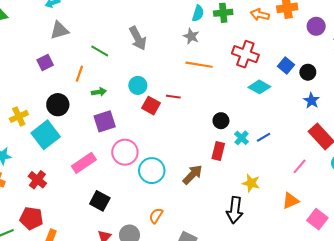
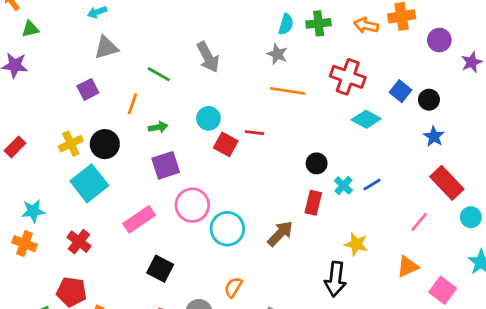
yellow cross: (19, 116) -> (71, 144), moved

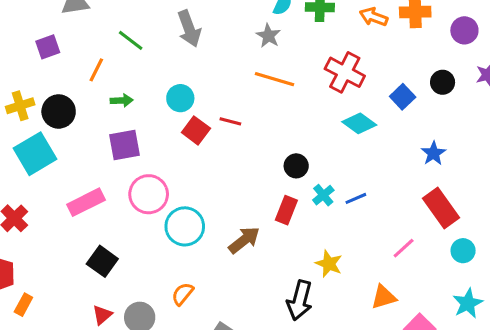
purple circle: (439, 40) -> (464, 30), moved
black circle: (429, 100) -> (443, 82), moved

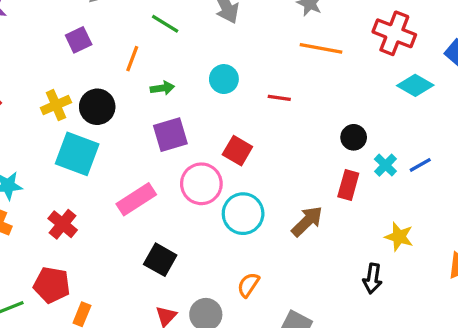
red square: (196, 130) -> (237, 151), moved
cyan square: (35, 154) -> (77, 154), turned -33
black arrow: (300, 300) -> (372, 279), size x0.7

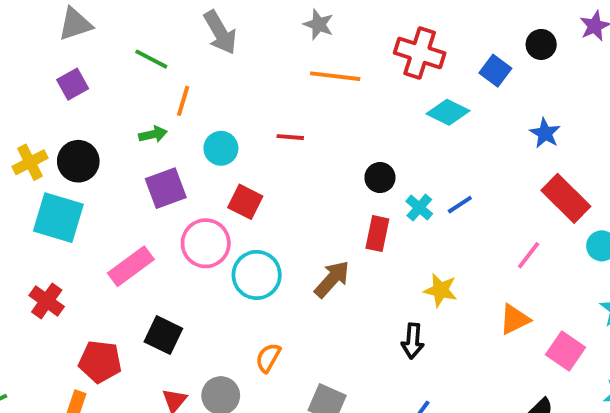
purple square: (79, 40) -> (73, 84), moved
orange line: (132, 59) -> (183, 101), moved
cyan circle: (224, 79) -> (221, 148), moved
red pentagon: (52, 285) -> (100, 362), moved

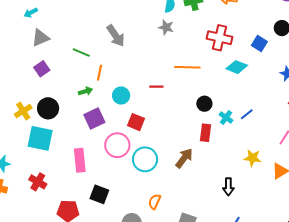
orange line: (335, 76) -> (187, 67), moved
pink rectangle: (131, 266) -> (80, 160), turned -55
yellow star: (440, 290) -> (252, 158), moved

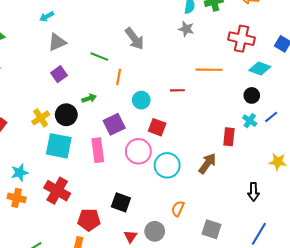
green arrow: (85, 91) -> (89, 98), moved
black circle: (204, 104) -> (252, 95), moved
pink rectangle: (80, 160) -> (98, 150), moved
red cross: (38, 182) -> (57, 191), size x1.4

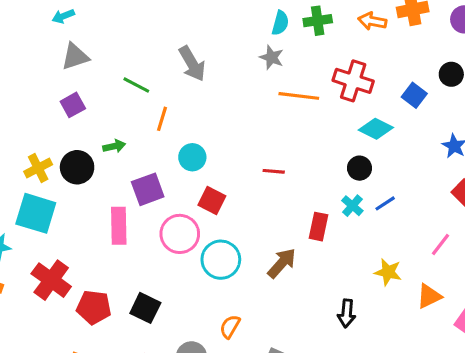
orange line: (209, 70) -> (299, 96), moved
red line: (177, 90) -> (274, 171), moved
cyan square: (59, 146) -> (36, 213), moved
red pentagon: (89, 220) -> (94, 307), moved

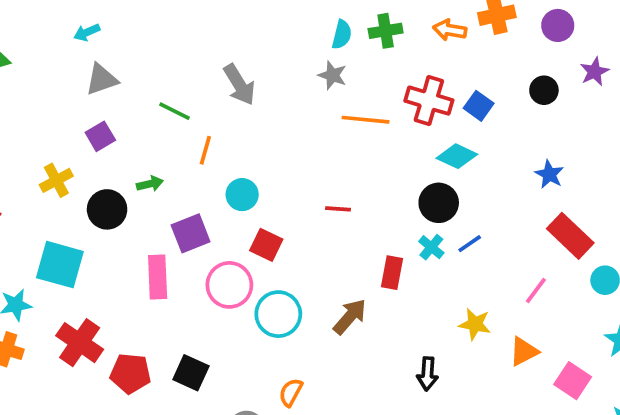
blue square: (414, 95) -> (479, 106), moved
yellow cross: (38, 168) -> (56, 180), moved
black circle: (359, 168) -> (439, 203), size x1.4

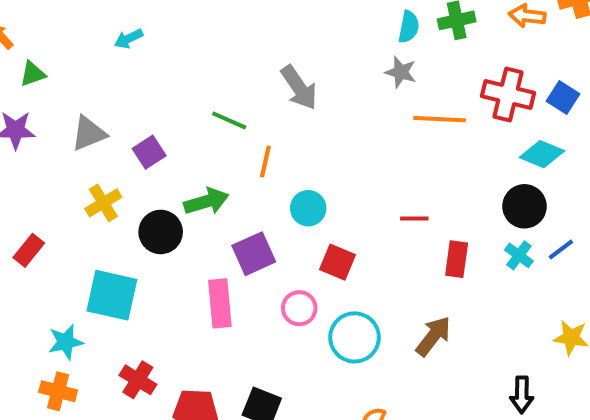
gray triangle: (102, 79) -> (89, 133), moved
green arrow: (150, 184) -> (206, 201), size x1.5
red rectangle: (392, 273) -> (457, 259), moved
pink circle: (229, 285) -> (299, 308), size x0.7
red cross: (80, 343) -> (138, 380), size x0.7

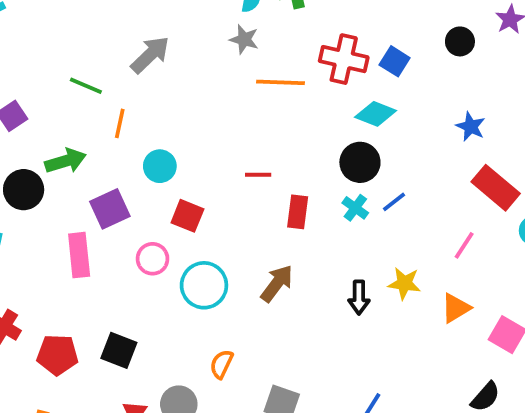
gray arrow: (299, 88) -> (150, 55), turned -99
black arrow: (522, 395) -> (359, 297), moved

